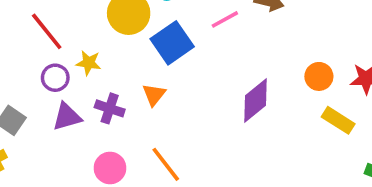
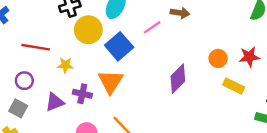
red line: (47, 31) -> (36, 47), turned -36
purple circle: (55, 78) -> (24, 81), moved
orange triangle: (154, 95) -> (111, 82), size x1.6

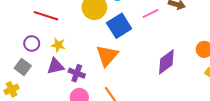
yellow star: (65, 65) -> (58, 45), moved
purple cross: (82, 94) -> (77, 73), moved

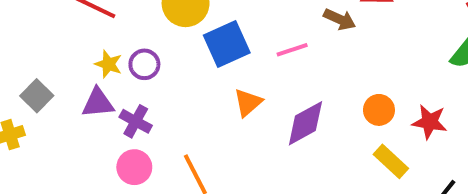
pink line: (151, 13) -> (292, 50), moved
purple circle: (32, 43) -> (144, 64), moved
orange triangle: (107, 56) -> (248, 103), moved, size x0.7

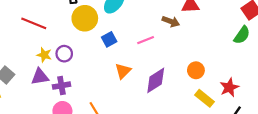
blue square: (227, 44) -> (109, 39), size x0.6
purple cross: (136, 121) -> (61, 86), turned -35
red star: (430, 122) -> (229, 87), moved, turned -30

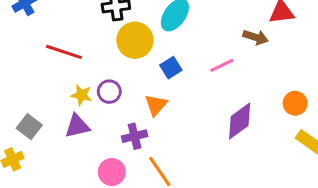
orange triangle: (123, 71) -> (156, 105), moved
purple cross: (61, 86) -> (135, 136), moved

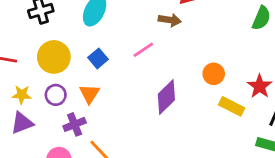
yellow circle: (135, 40) -> (54, 57), moved
purple circle: (109, 92) -> (56, 95), moved

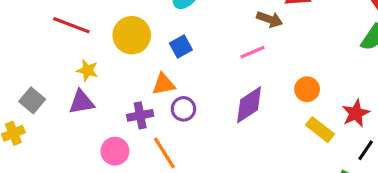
pink line: (143, 50) -> (252, 52), moved
orange triangle: (89, 94) -> (164, 84), turned 35
purple circle: (56, 95) -> (183, 109), moved

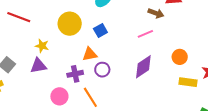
red line: (71, 25) -> (19, 17), moved
yellow rectangle: (320, 130) -> (188, 82), turned -30

